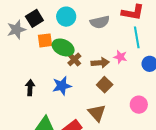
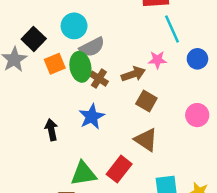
gray semicircle: (100, 22) -> (92, 47), moved
green ellipse: (63, 47) -> (80, 67), turned 70

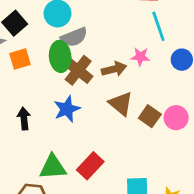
orange square: (55, 64) -> (20, 59), moved
brown cross: (99, 79) -> (78, 70), size x1.5
brown square: (146, 101) -> (150, 116), moved
brown triangle: (146, 140) -> (121, 104), moved

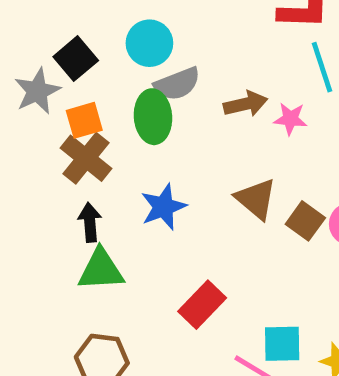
brown arrow: (114, 69) -> (246, 104), moved
brown cross: (78, 70) -> (86, 158), moved
green triangle: (53, 167) -> (101, 270), moved

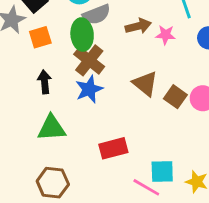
brown cross: (86, 158) -> (89, 60), moved
black arrow: (90, 222) -> (45, 82), moved
red rectangle: (202, 305) -> (113, 148), turned 32

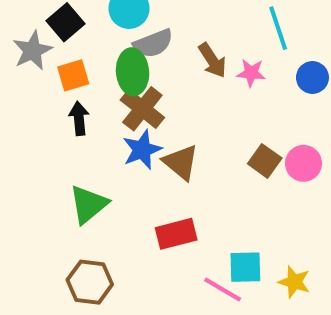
brown arrow: (138, 26) -> (212, 60), turned 70
black arrow: (45, 82) -> (79, 118), moved
brown triangle: (145, 84) -> (181, 162), moved
green triangle: (52, 128) -> (88, 204), turned -36

